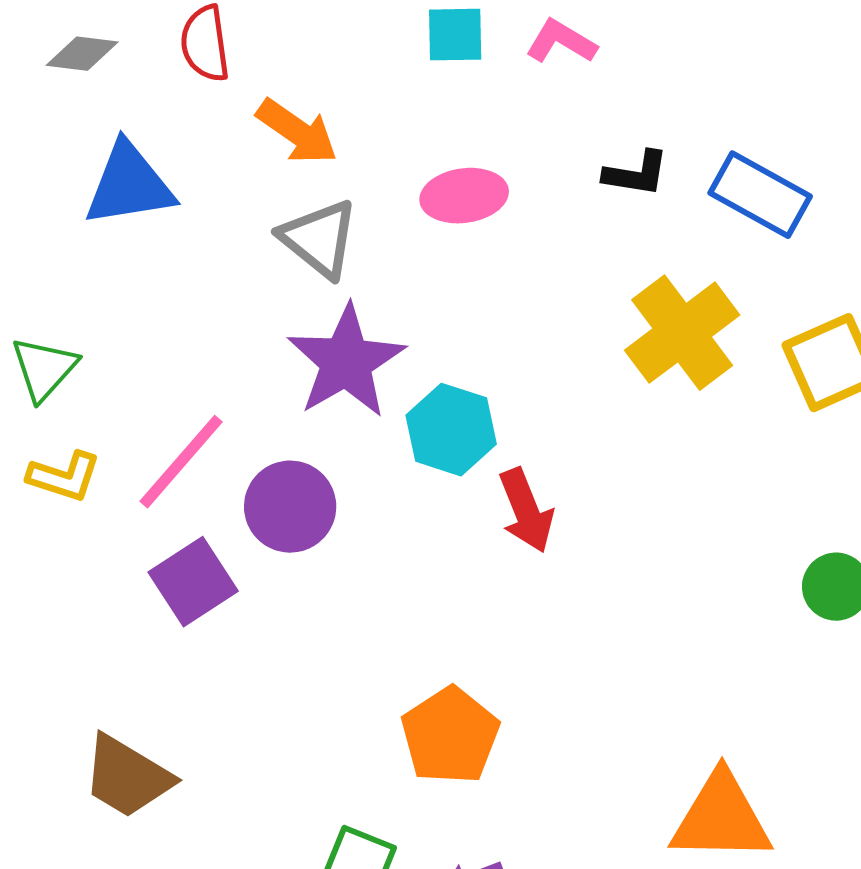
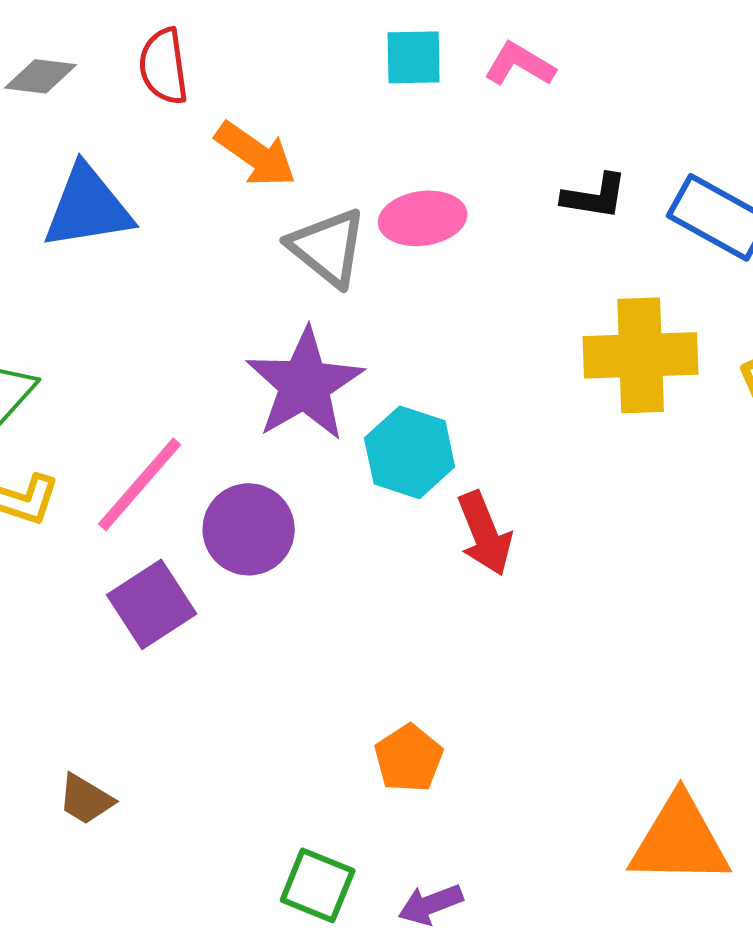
gray triangle: (319, 239) -> (328, 247), moved
yellow cross: (682, 333) -> (641, 355), turned 35
orange pentagon: (450, 736) -> (409, 758), size x0.7
brown trapezoid: (127, 777) -> (86, 799), size x0.6

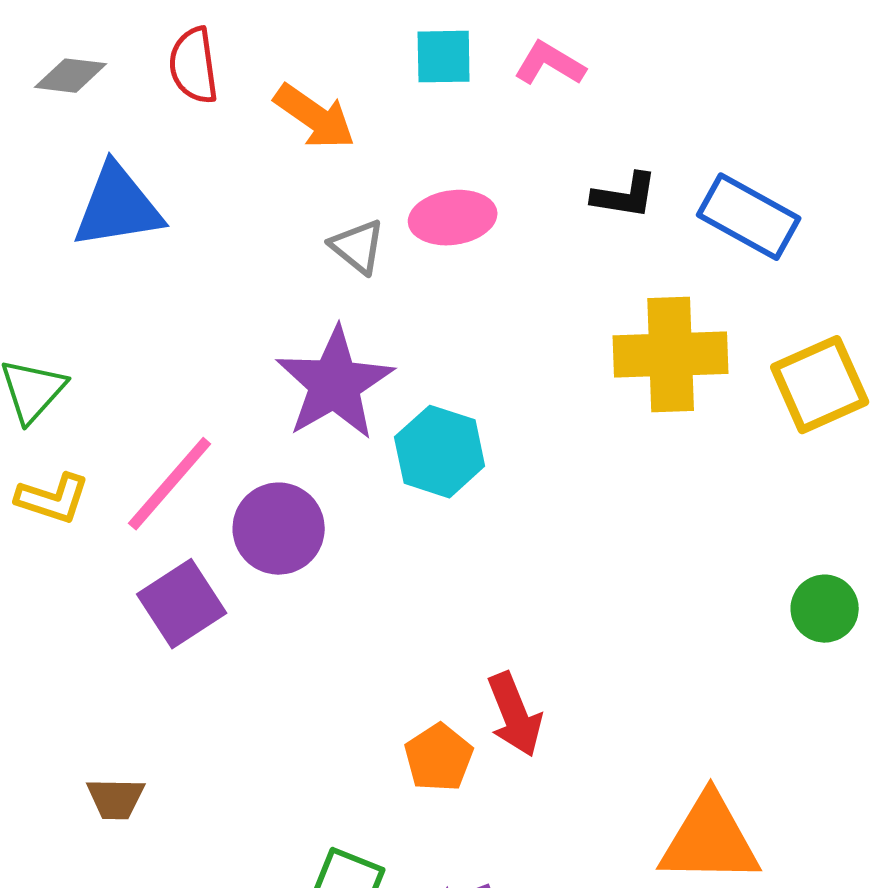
orange arrow: (256, 154) -> (315, 117), moved
gray triangle: (328, 247) -> (358, 247), size x0.7
red arrow: (485, 533) -> (515, 715), moved
brown trapezoid: (86, 799) -> (116, 799), turned -30

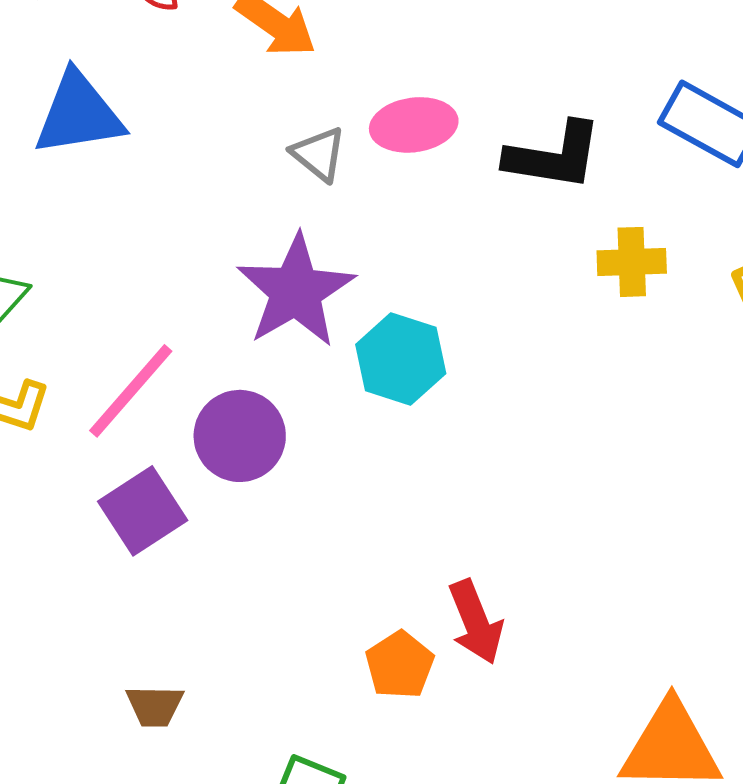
black L-shape: (625, 196) -> (554, 156), moved, size x1.5
yellow cross: (671, 355) -> (632, 262), size x0.6
brown trapezoid: (116, 799) -> (155, 706), moved

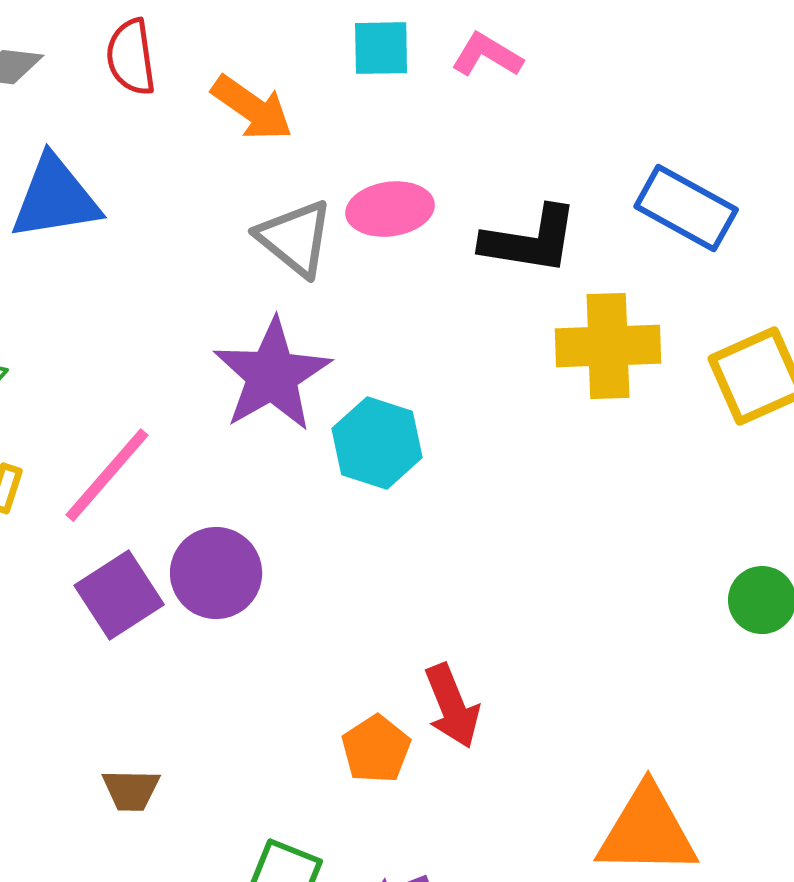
gray triangle: (319, 154) -> (295, 238), size x1.4
yellow cross: (632, 262) -> (608, 346), size x1.5
purple circle: (240, 436) -> (216, 573), moved

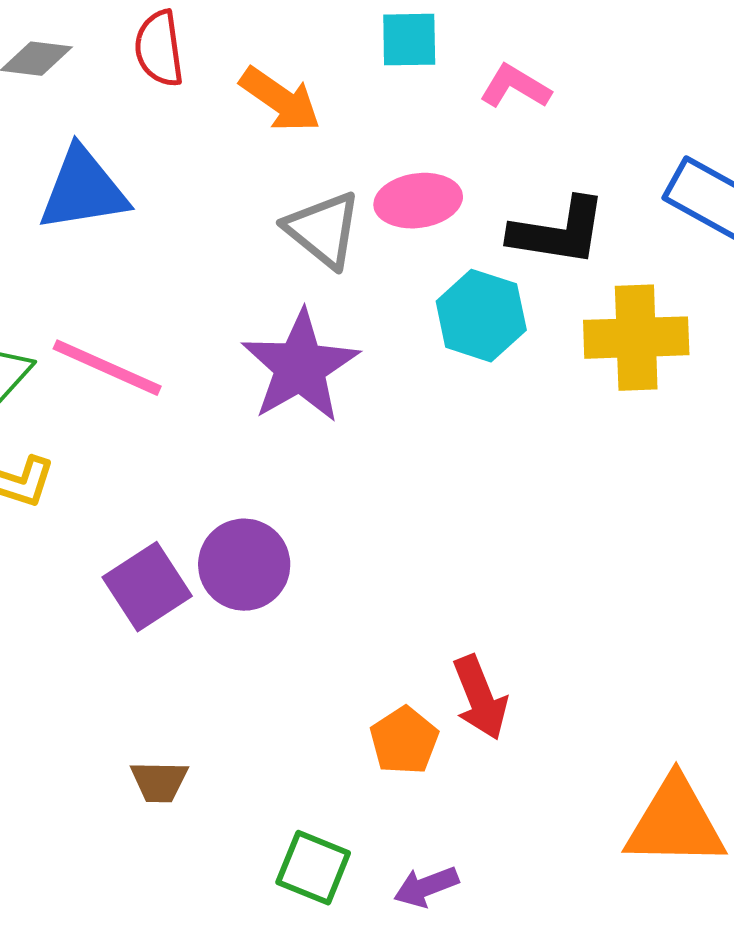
pink L-shape: (487, 55) -> (515, 87), moved
cyan hexagon: (377, 443) -> (481, 316), moved
pink line: (107, 475) -> (107, 368), moved, turned 73

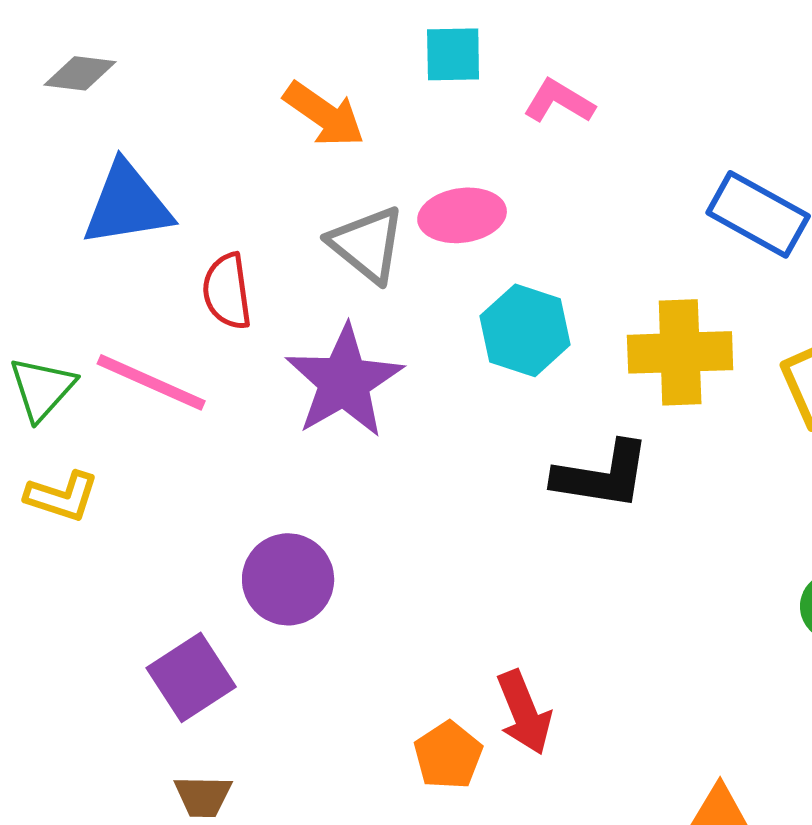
red semicircle: (159, 49) -> (227, 291), moved
black L-shape: (558, 232) -> (602, 475), moved
purple square: (147, 587) -> (191, 677), moved

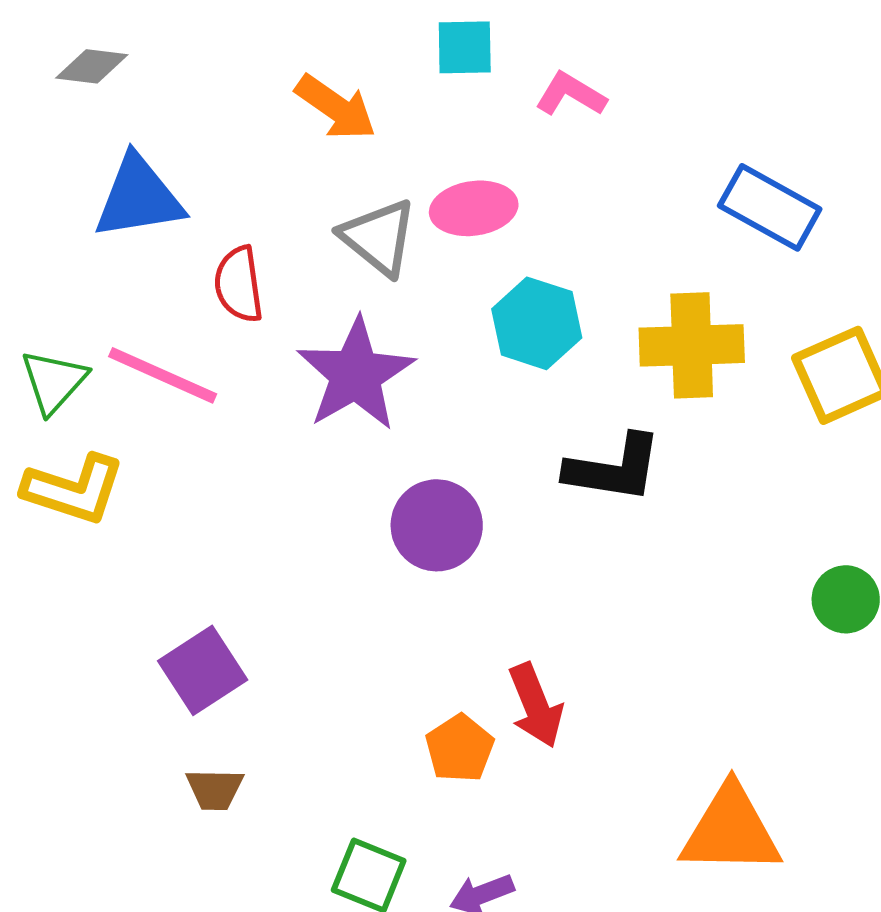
yellow L-shape: (62, 496) -> (74, 489), size x1.4
purple circle: (288, 579) -> (437, 525), moved

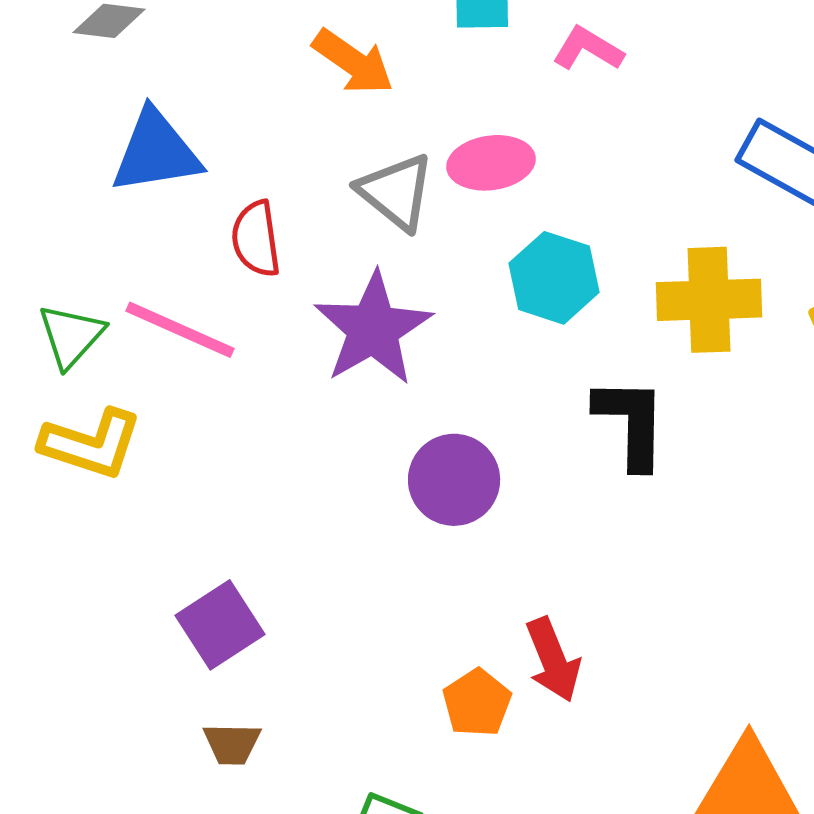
black L-shape: (614, 468) -> (631, 423), turned -98

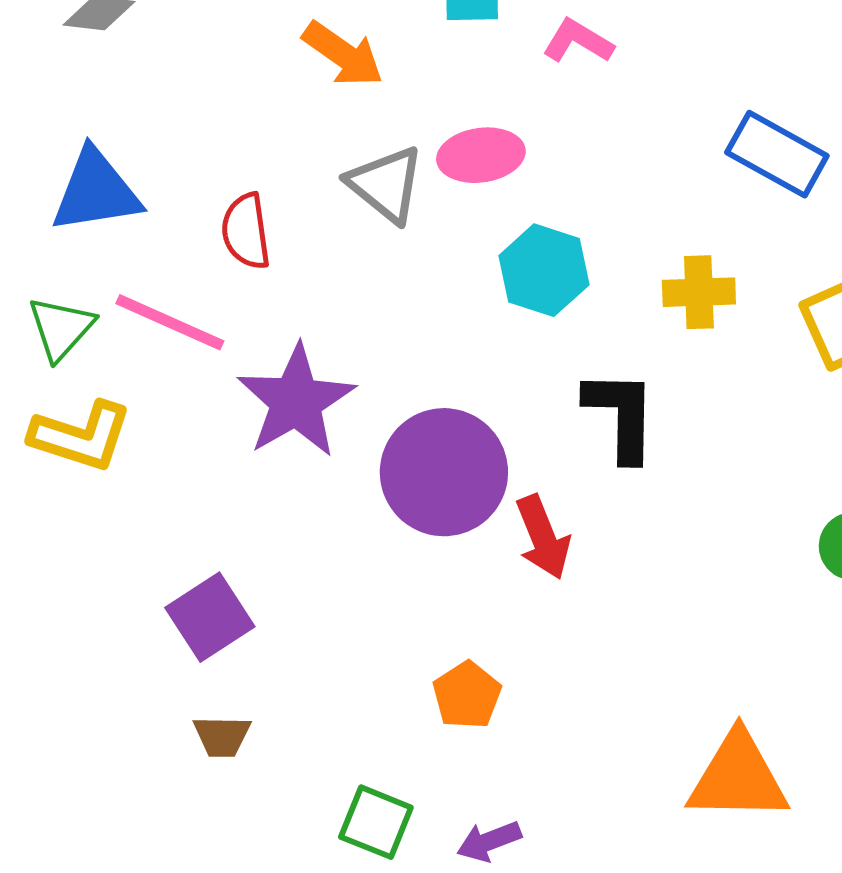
blue triangle: (156, 152) -> (96, 191), moved
yellow cross: (709, 300) -> (699, 292), size x0.7
purple star: (373, 329) -> (296, 401), moved
purple circle: (454, 480) -> (444, 472), size x1.4
red arrow: (553, 660) -> (543, 537), moved

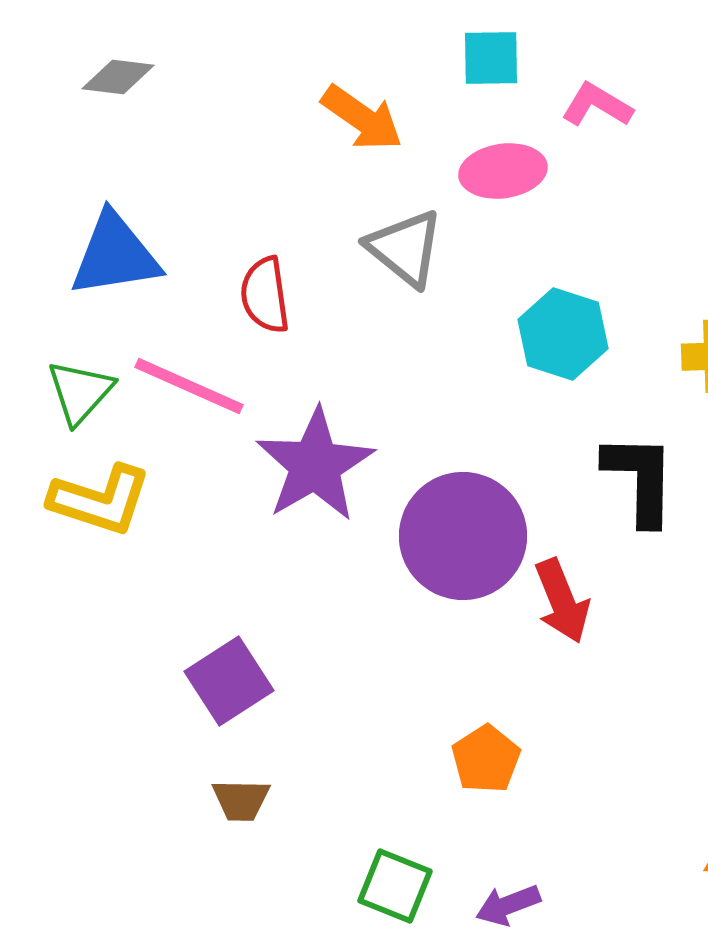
pink ellipse: (481, 155) -> (503, 171), moved

